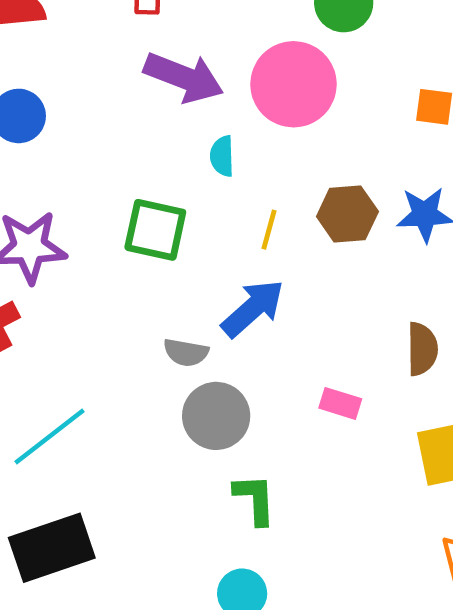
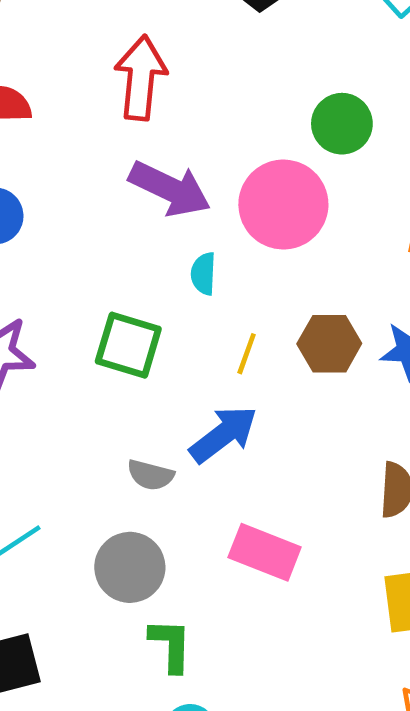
pink rectangle: (340, 403) -> (265, 552), moved, size x1.6
gray circle: (216, 416) -> (130, 567), moved
green L-shape: (255, 499) -> (171, 645), moved

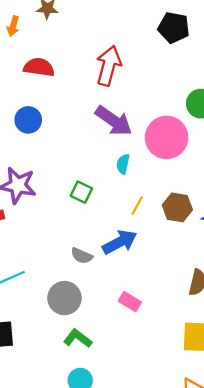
green square: (128, 345) -> (81, 192), size x0.7
pink rectangle: (265, 552) -> (130, 302), size x0.7
green L-shape: (171, 645) -> (78, 338), turned -64

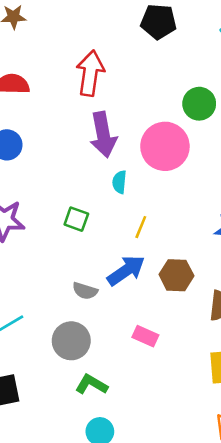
purple arrow: (114, 121) -> (103, 135), turned 51
brown hexagon: (177, 207) -> (176, 275), moved

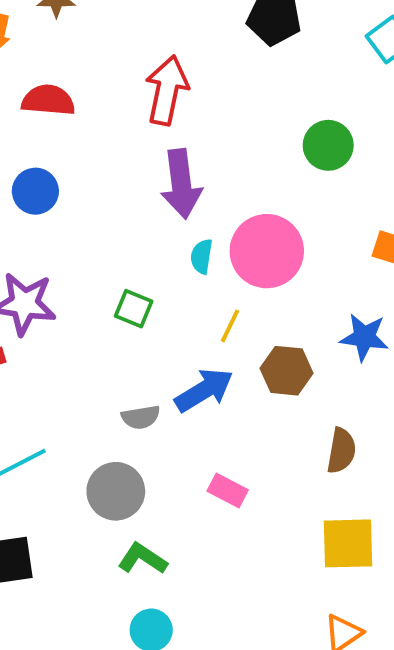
pink circle: (165, 146) -> (267, 251), moved
brown hexagon: (176, 275) -> (286, 371), moved
gray semicircle: (85, 291) -> (141, 417), turned -30

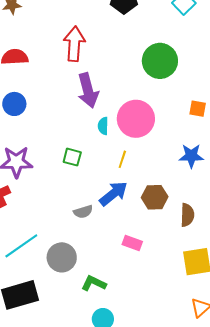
green circle: (328, 145) -> (160, 61), size x1.4
brown hexagon: (286, 371) -> (155, 197), moved
gray circle: (116, 491) -> (62, 257), moved

